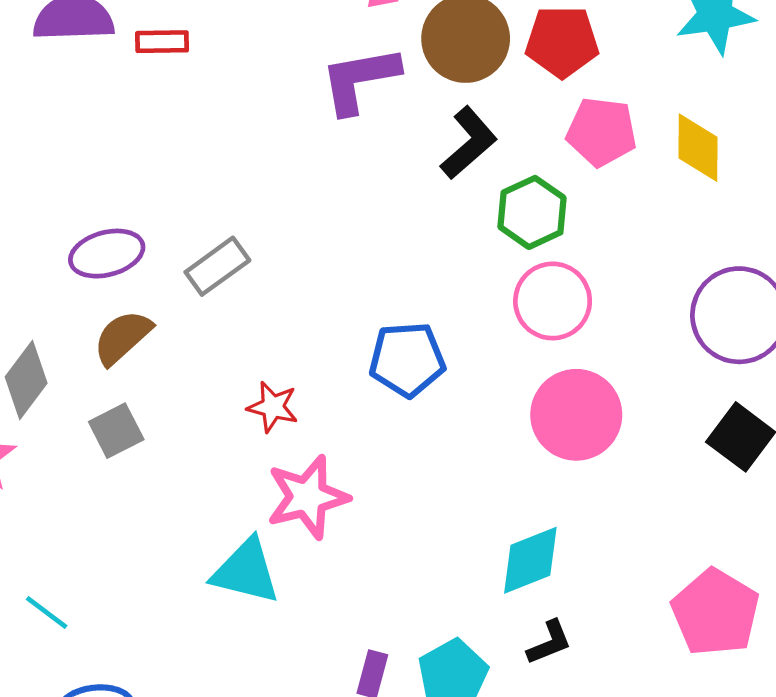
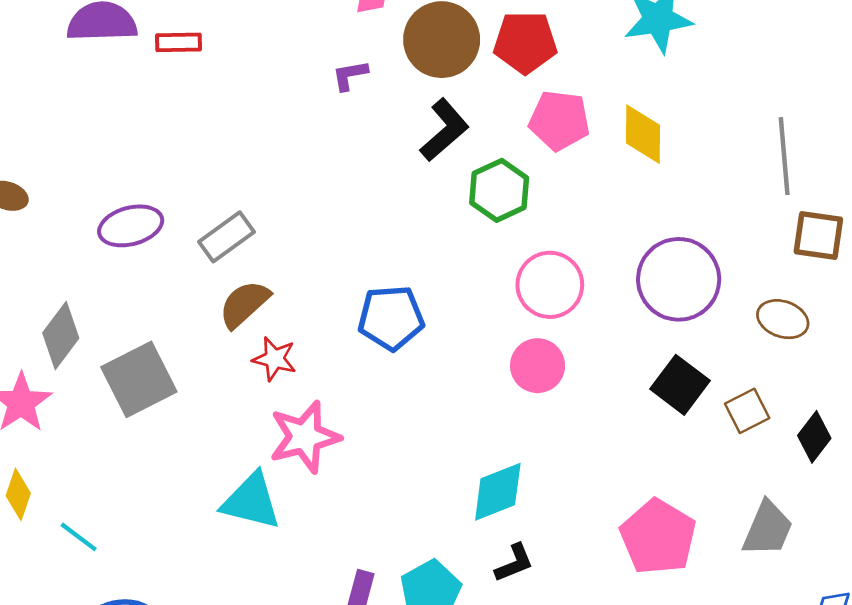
purple L-shape: (360, 80) -> (350, 75), size x0.5
pink circle: (553, 301) -> (550, 285), moved
brown semicircle: (123, 337) -> (244, 304), moved
pink circle: (576, 415) -> (538, 366), size x0.7
gray square: (116, 431) -> (139, 379), size x1.6

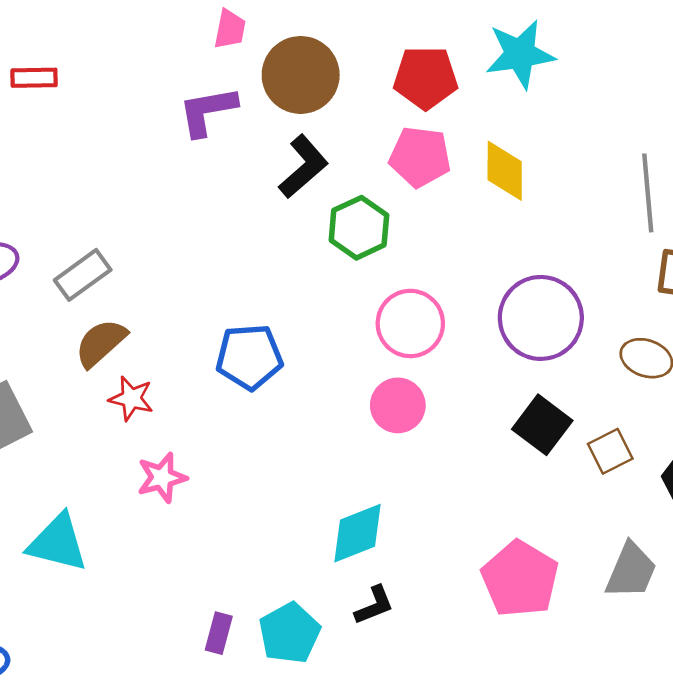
red pentagon: (525, 42) -> (426, 78), moved
purple L-shape: (350, 75) -> (208, 111), size x1.6
pink star: (305, 437) -> (162, 478), size x0.7
cyan triangle: (251, 501) -> (58, 543), moved

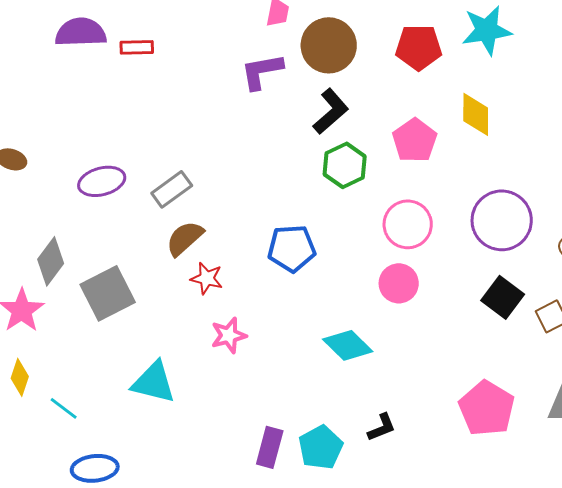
pink pentagon: (420, 157) -> (415, 140), moved, turned 30
green hexagon: (359, 228) -> (345, 165), moved
cyan diamond: (358, 533) -> (348, 345), moved, turned 66
purple rectangle: (219, 633) -> (270, 447), size x1.4

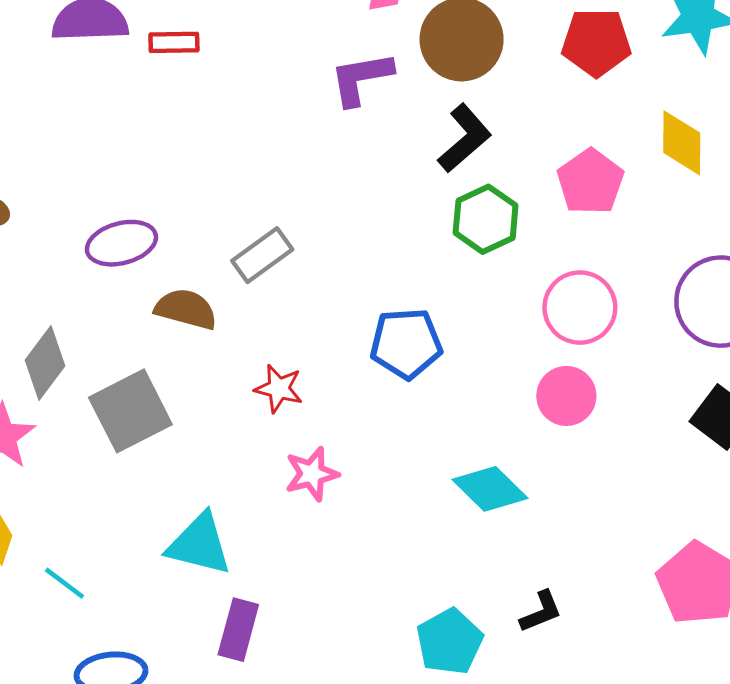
gray rectangle: (172, 189) -> (262, 255), moved
brown semicircle: (185, 238) -> (186, 309), moved, turned 57
purple rectangle: (270, 447) -> (238, 630), moved

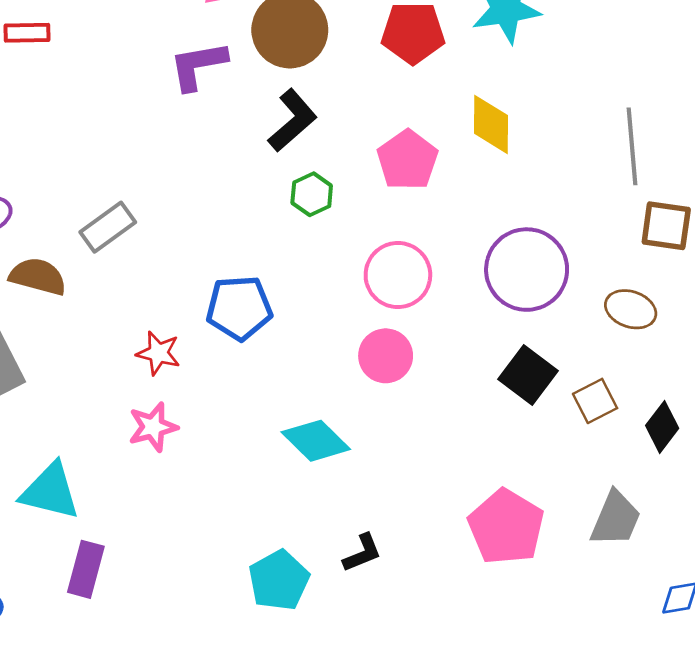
green hexagon: (486, 219) -> (312, 194), size x0.7
red star: (279, 388) -> (158, 353), moved

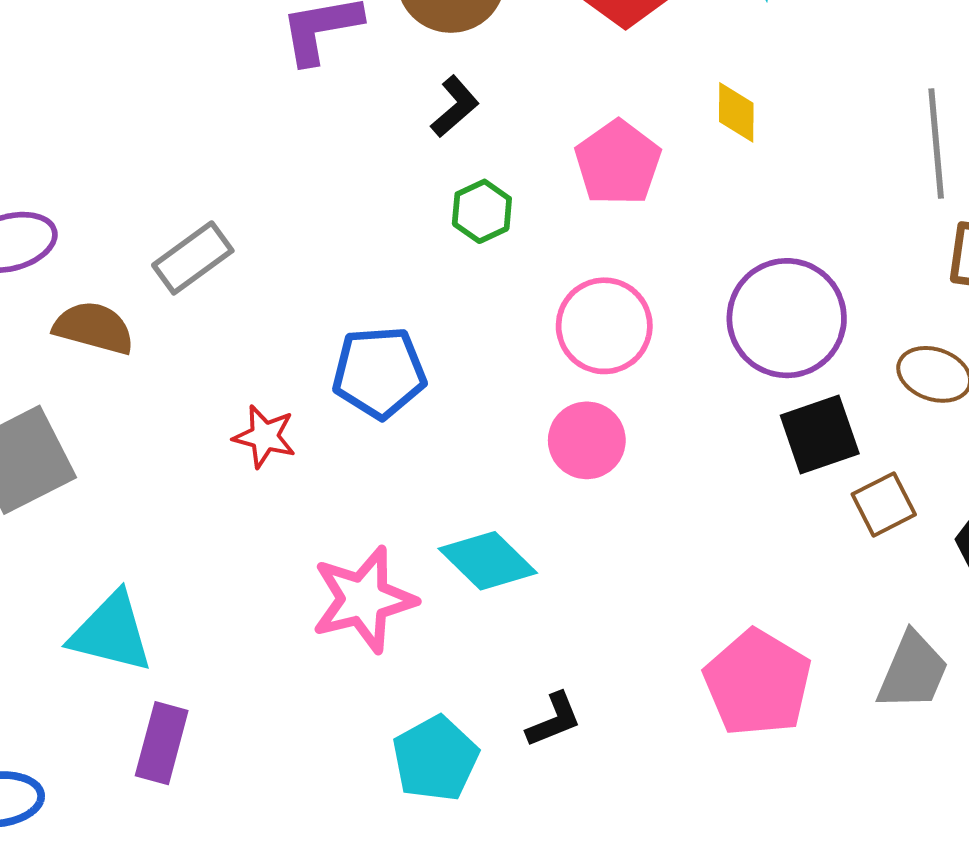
black L-shape: (293, 120) -> (455, 107), size x0.7
yellow diamond: (491, 124) -> (736, 112), size x0.7
black square: (528, 375) -> (820, 435), moved, turned 34
pink star: (153, 427) -> (364, 600), moved, size x1.5

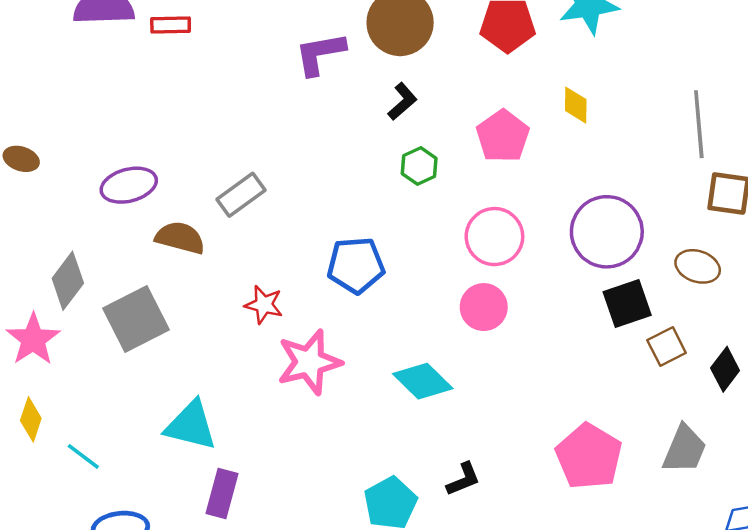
red star: (265, 436) -> (264, 305), moved
pink star: (364, 600) -> (309, 362), moved

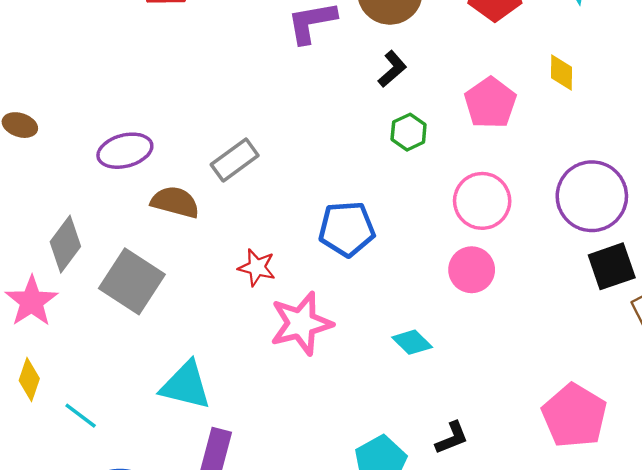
gray square: (136, 319) -> (132, 281), turned -30
cyan diamond: (423, 381) -> (412, 342), size x0.7

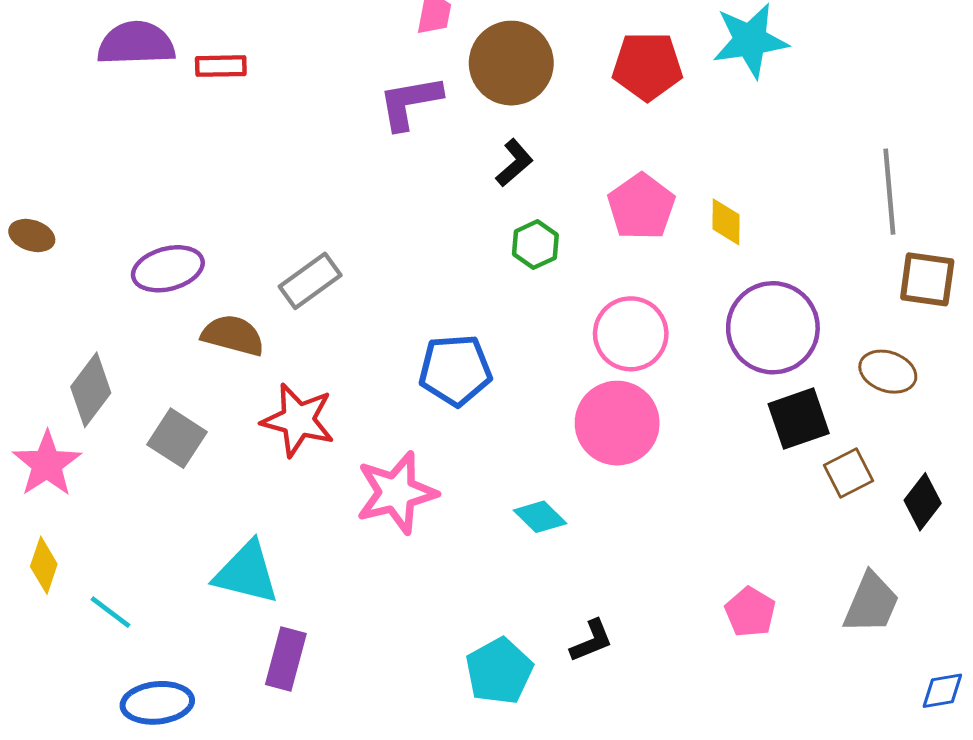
yellow diamond: (561, 73) -> (726, 222), moved
red star: (257, 267) -> (298, 420), moved, size x1.5
pink circle: (472, 270) -> (617, 423), size x1.4
gray square: (132, 281) -> (177, 438), size x0.7
pink pentagon: (574, 416) -> (750, 612), size x0.6

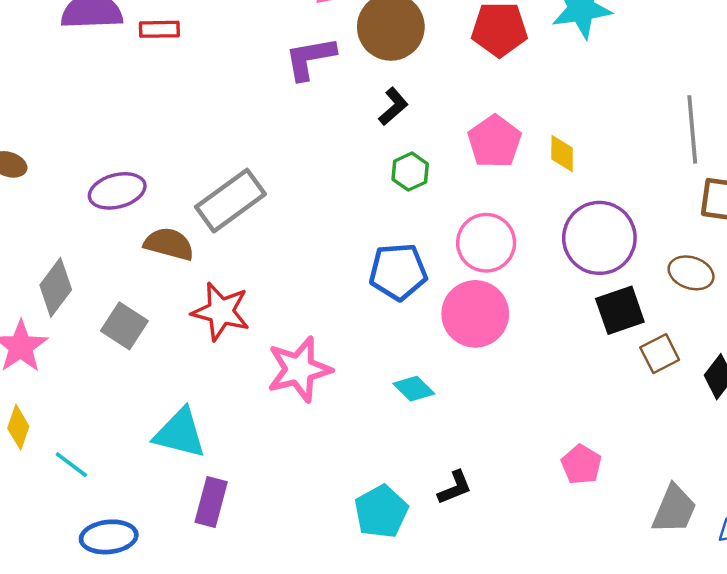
gray rectangle: (310, 281) -> (230, 201), size x1.4
blue pentagon: (455, 370) -> (398, 272), moved
gray trapezoid: (871, 603) -> (674, 509), moved

